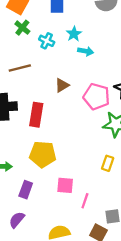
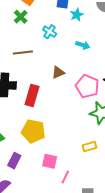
green cross: (22, 28) -> (21, 17), moved
cyan star: (74, 34) -> (77, 15), moved
yellow rectangle: (108, 163) -> (90, 147), turned 48

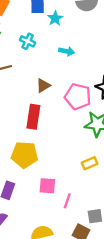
red rectangle: (32, 96) -> (33, 117), moved

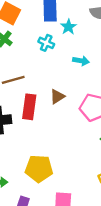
cyan cross: (28, 41) -> (46, 43), moved
red rectangle: (33, 117) -> (29, 107), moved

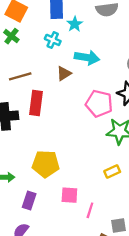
cyan arrow: (81, 61) -> (87, 58), size x1.5
brown triangle: (57, 97) -> (64, 73), moved

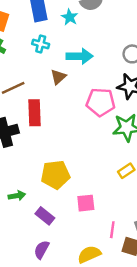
cyan star: (75, 24) -> (70, 17), moved
purple rectangle: (29, 200) -> (45, 216), turned -60
pink line: (90, 210) -> (112, 230), moved

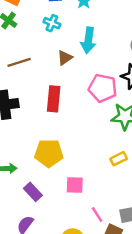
cyan arrow: (80, 56) -> (88, 40), turned 90
red rectangle: (34, 113) -> (54, 99), moved
pink line: (112, 230) -> (97, 215), turned -49

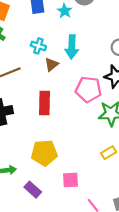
cyan cross: (52, 23) -> (38, 46), moved

